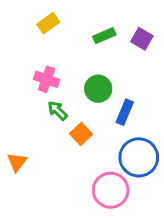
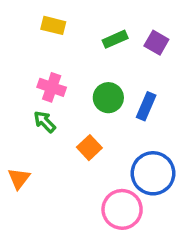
yellow rectangle: (48, 23) -> (53, 25), turned 50
green arrow: (58, 111) -> (45, 122), moved
blue rectangle: (125, 112) -> (146, 106), moved

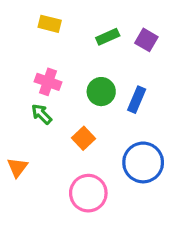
pink circle: (122, 209) -> (88, 193), moved

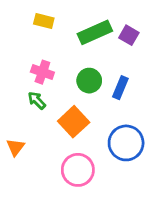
green rectangle: (108, 37) -> (95, 32), size x1.6
orange square: (83, 138) -> (74, 122), size x1.5

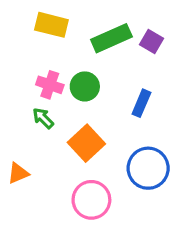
yellow rectangle: (44, 21) -> (51, 25), size x1.4
green circle: (89, 81) -> (85, 86), moved
orange triangle: (15, 147) -> (18, 173), turned 30

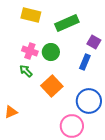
purple square: (151, 41) -> (94, 42), moved
orange triangle: (18, 173) -> (11, 112), moved
pink circle: (91, 200) -> (72, 126), moved

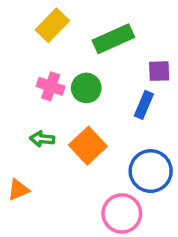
yellow rectangle: (31, 15) -> (52, 25), turned -60
purple square: (94, 42) -> (159, 71), turned -32
green arrow: (26, 71) -> (42, 139), moved, turned -40

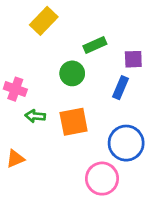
green rectangle: (113, 39) -> (95, 45), moved, size x0.7
pink cross: (51, 86) -> (15, 89), moved
orange square: (88, 146) -> (74, 122), turned 32

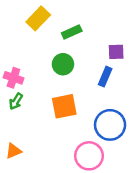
green rectangle: (95, 45) -> (72, 32), moved
green arrow: (35, 116) -> (16, 101), moved, turned -63
orange triangle: (15, 159) -> (13, 151), moved

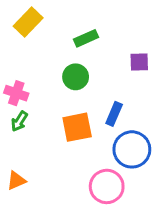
yellow rectangle: (38, 18) -> (28, 22), moved
blue rectangle: (105, 77) -> (114, 114), moved

